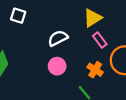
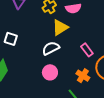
white square: (18, 16) -> (11, 39), moved
yellow triangle: (93, 18) -> (60, 27), moved

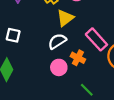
pink rectangle: (87, 50) -> (96, 39), size x1.5
orange cross: (83, 76) -> (78, 58), moved

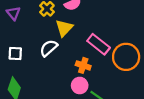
white semicircle: (57, 41) -> (49, 48), moved
pink circle: (59, 67) -> (80, 85), moved

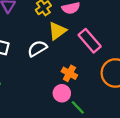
pink rectangle: (99, 44) -> (90, 41), moved

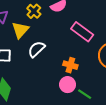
yellow triangle: (57, 31) -> (20, 30), moved

